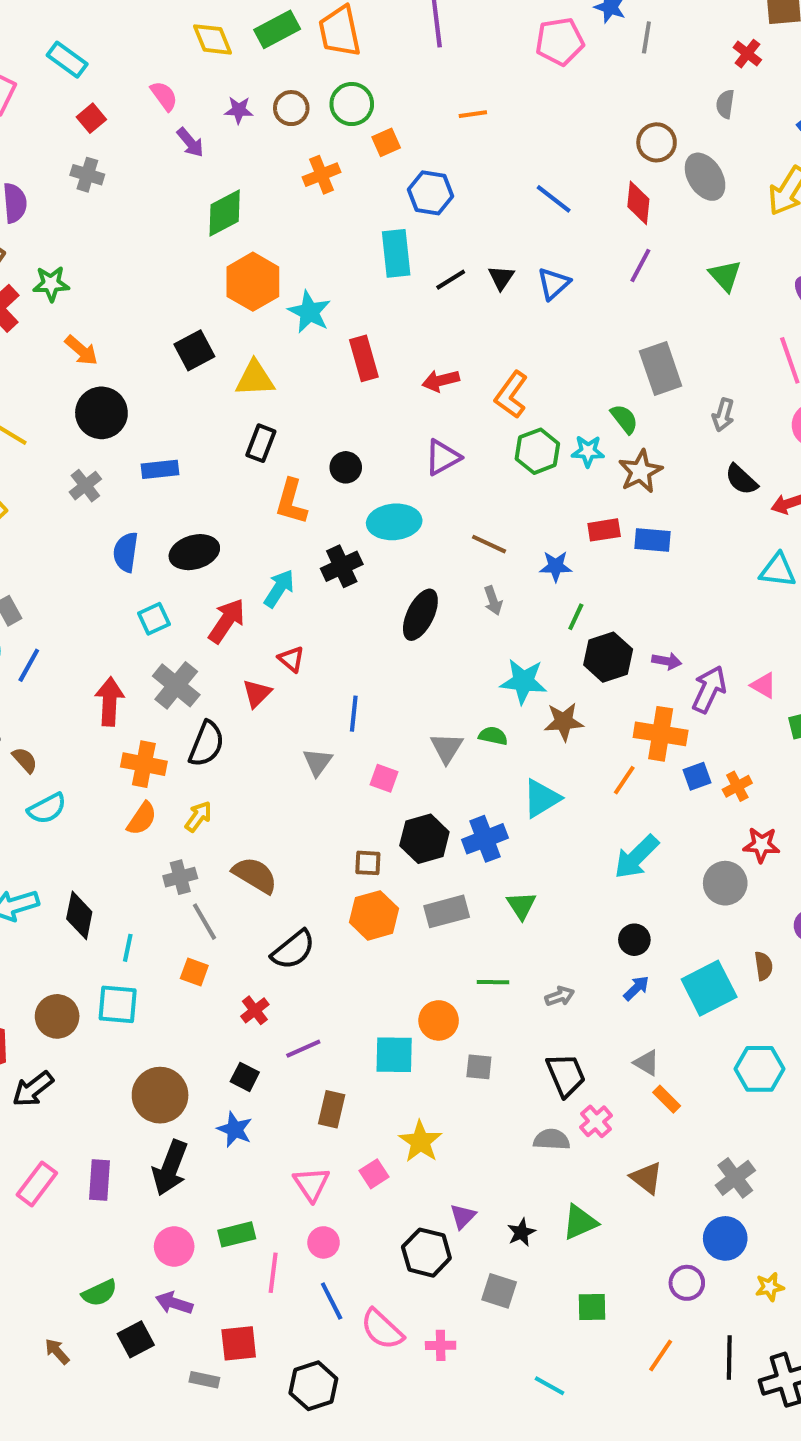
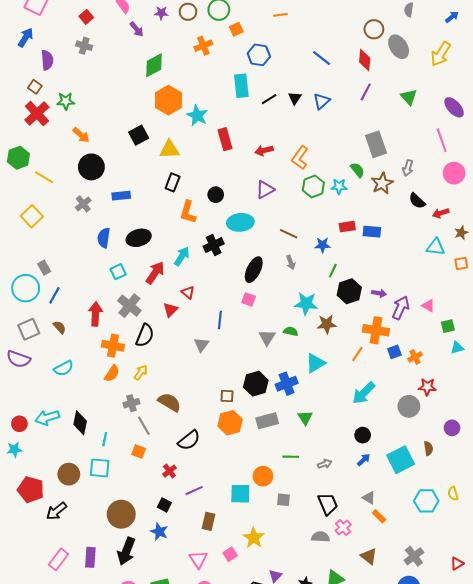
brown star: (640, 471) -> (382, 183), moved
brown semicircle: (25, 760) -> (60, 327), moved
pink square: (384, 778) -> (249, 299), moved

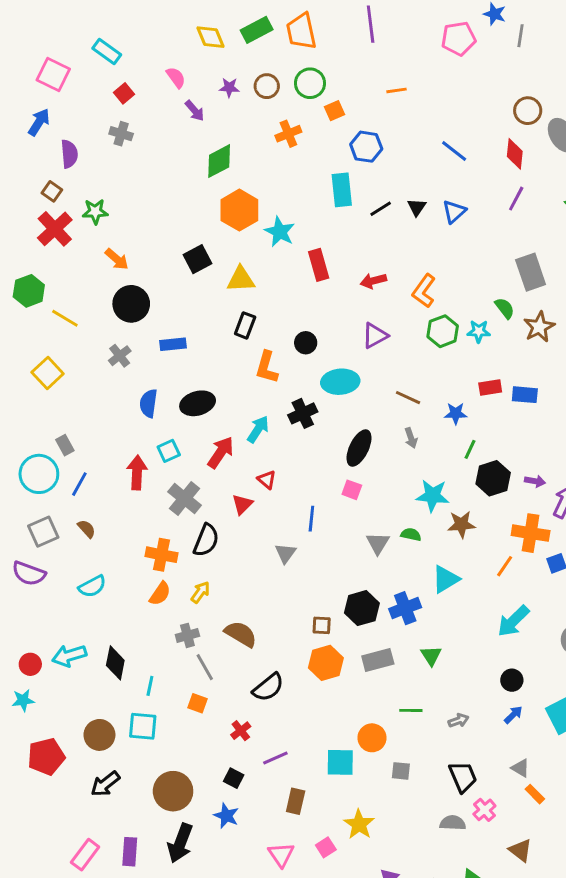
red arrow: (95, 314) -> (137, 473), moved
red pentagon: (31, 490) -> (46, 757), turned -30
black arrow: (56, 511) -> (105, 784), moved

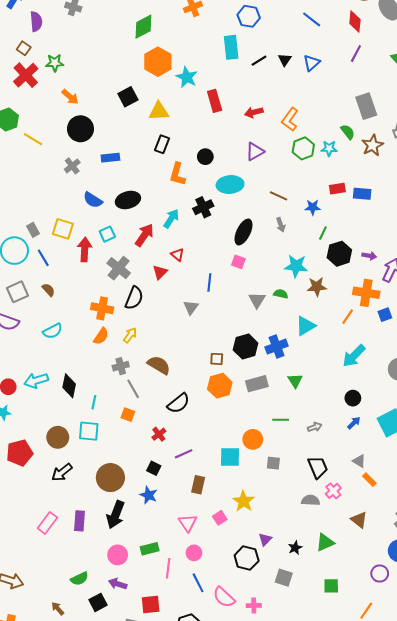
yellow square: (48, 373) -> (63, 229), moved, turned -30
blue semicircle: (149, 403) -> (93, 200), turned -66
blue line: (79, 484) -> (43, 258), turned -60

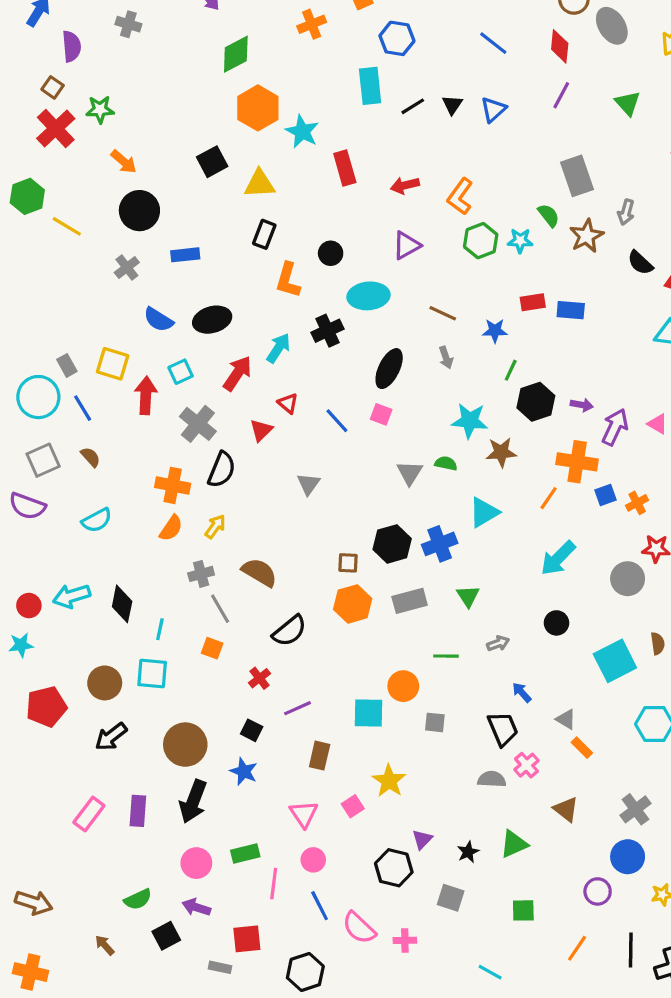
blue line: (209, 283) -> (337, 421), moved, turned -48
blue arrow: (354, 423) -> (522, 692), moved, turned -88
gray arrow: (315, 427) -> (498, 643), moved

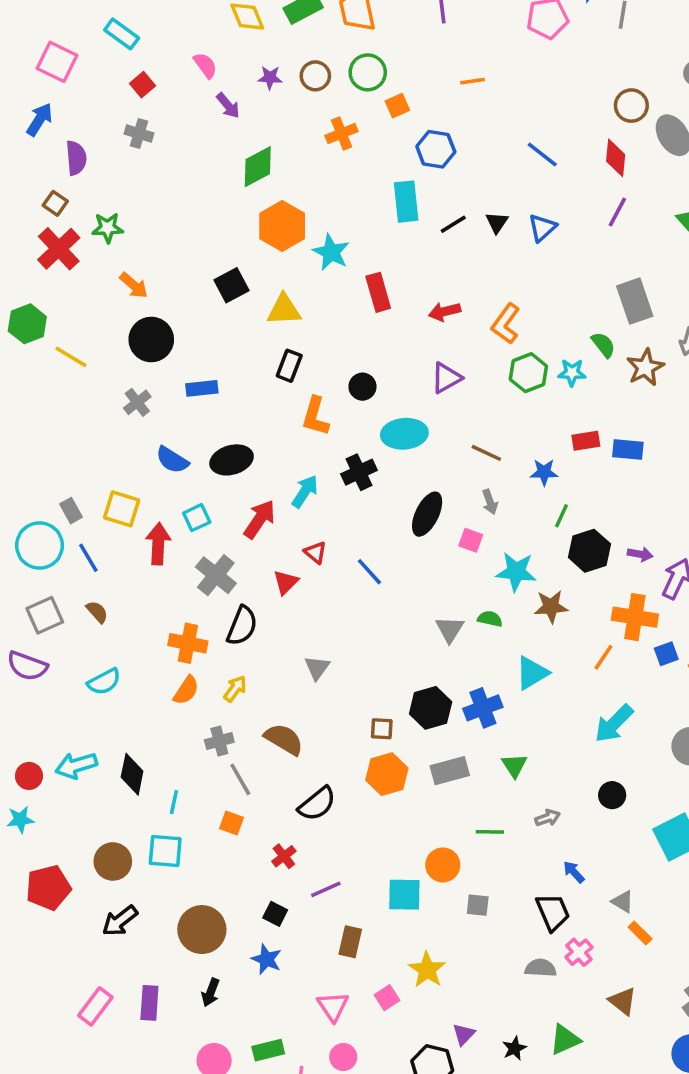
pink square: (381, 414) -> (471, 540), moved
gray triangle: (308, 484) -> (317, 668), moved
black arrow: (193, 801) -> (211, 992), size x0.6

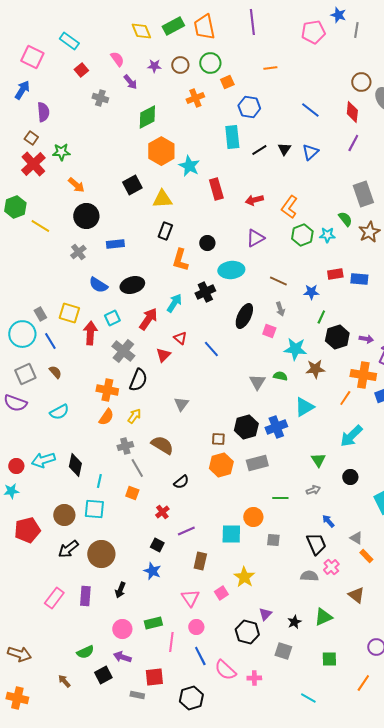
gray cross: (139, 133) -> (100, 98), moved
green triangle: (514, 765) -> (318, 460), moved
black semicircle: (317, 804) -> (181, 482), size x0.7
brown circle: (202, 930) -> (101, 554), moved

